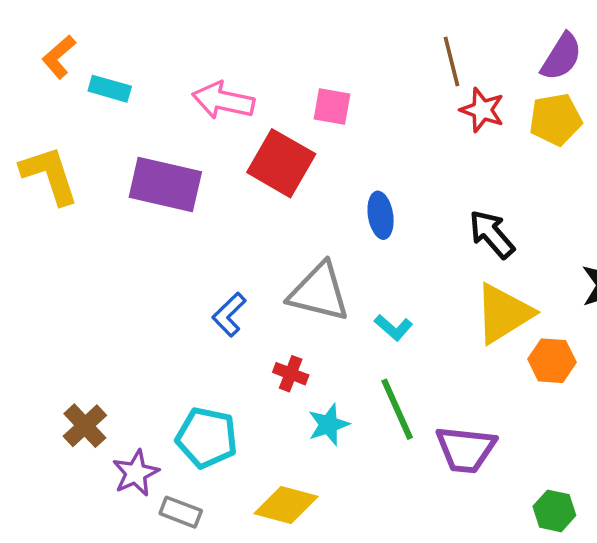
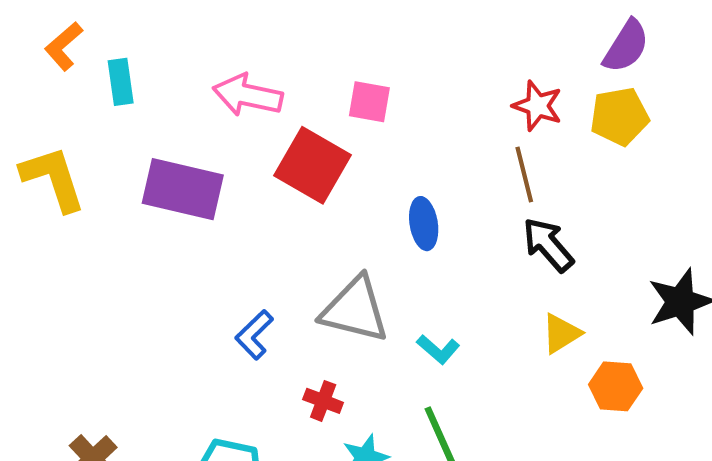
brown line: (451, 61) -> (524, 175), moved
cyan rectangle: (110, 89) -> (121, 82), turned 66
yellow triangle: (504, 313) -> (561, 333), size x0.6

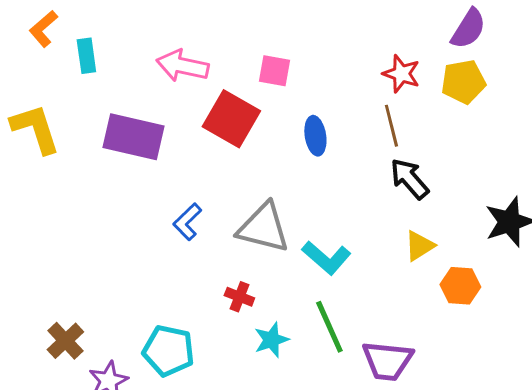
blue ellipse: (424, 224) -> (315, 136), moved
blue L-shape: (254, 335) -> (187, 222), moved
cyan L-shape: (438, 349) -> (326, 258), size x1.5

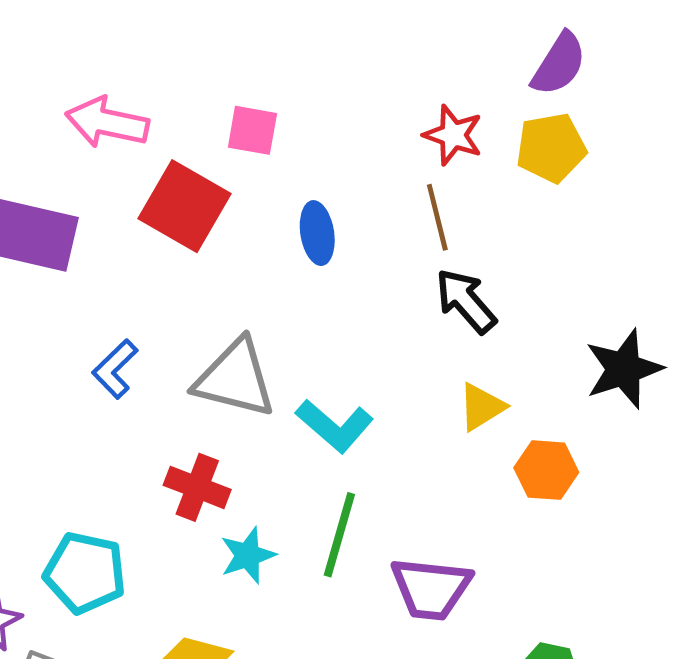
red cross: (239, 297) -> (197, 487), size x1.4
green line: (329, 327) -> (339, 535), turned 40

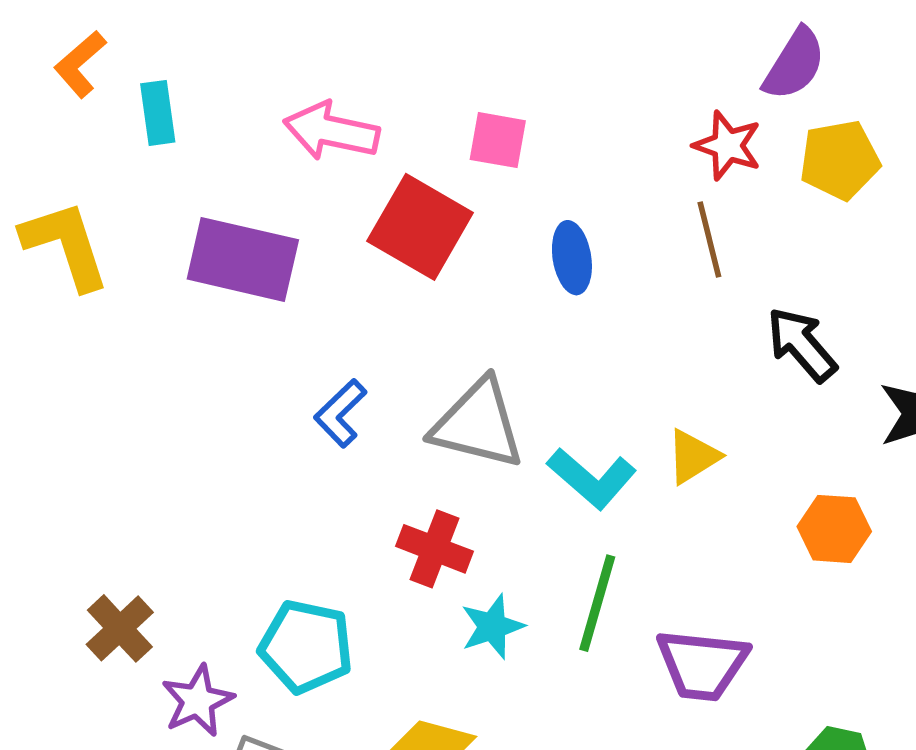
purple semicircle: (559, 64) -> (794, 64), moved
black arrow: (466, 301) -> (802, 344), moved
yellow triangle: (482, 407) -> (693, 457), moved

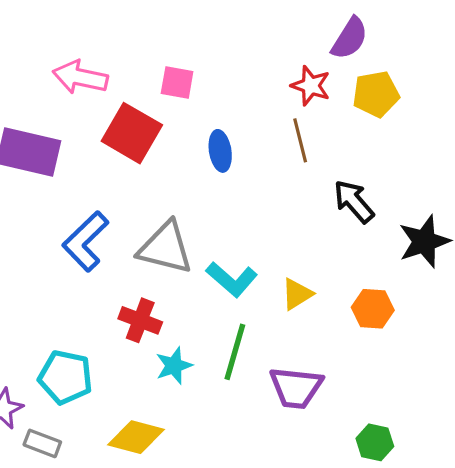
blue L-shape: (340, 413) -> (85, 241), size x1.5
yellow triangle: (693, 457) -> (297, 294), moved

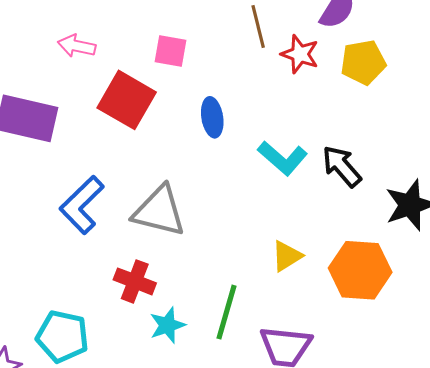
pink arrow: (80, 77) -> (77, 46), size x0.7
brown line: (300, 140) -> (258, 27), moved
cyan L-shape: (232, 279) -> (283, 158), moved
orange hexagon: (373, 309) -> (360, 270), size x1.5

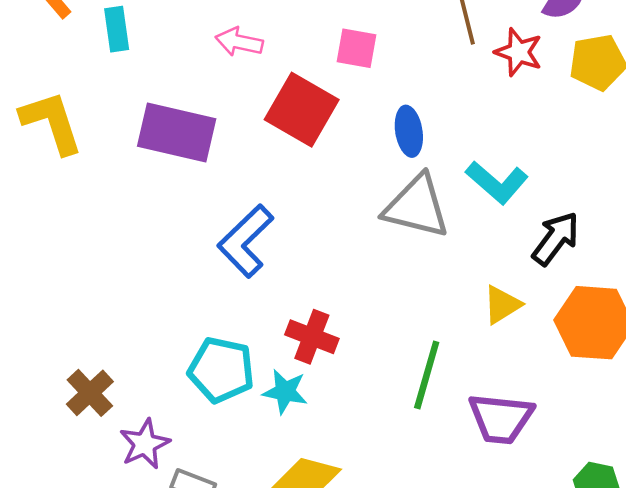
black arrow: (342, 166) -> (556, 238), moved, turned 78
gray triangle: (159, 211) -> (417, 207), moved
cyan star: (167, 325) -> (285, 392), moved, turned 30
cyan pentagon: (62, 336) -> (221, 370), moved

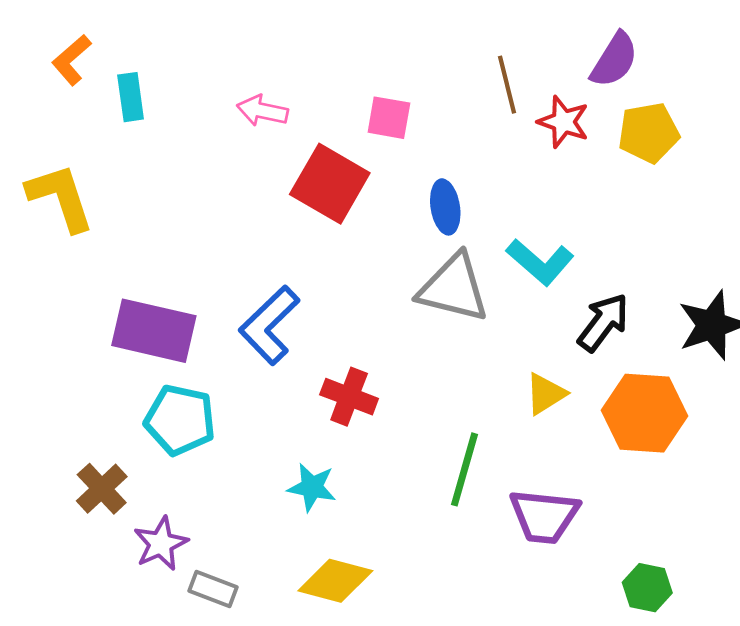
purple rectangle: (177, 133) -> (154, 331), moved
red cross: (312, 337) -> (349, 397), moved
cyan pentagon: (221, 370) -> (180, 420), moved

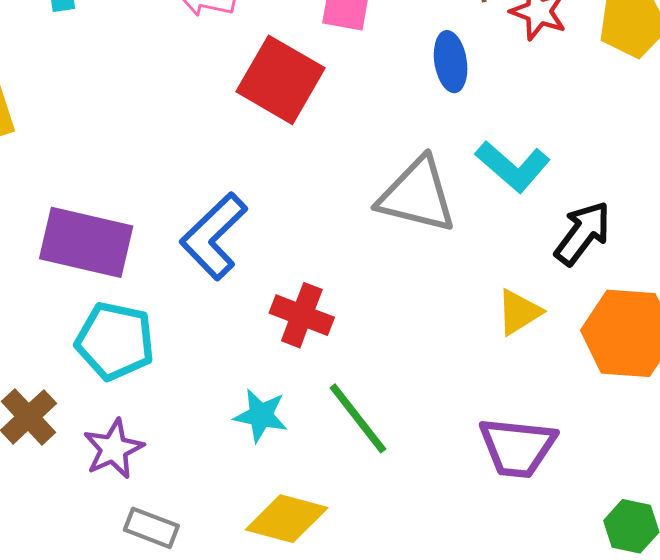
blue ellipse: (445, 207) -> (451, 62), moved
green line: (464, 469) -> (358, 418), moved, turned -54
purple star: (161, 544) -> (113, 449), moved

